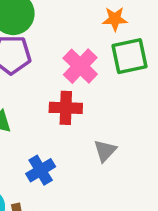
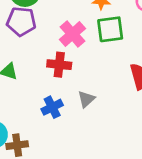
blue cross: (41, 170) -> (52, 107), moved

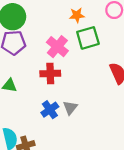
gray triangle: (86, 99) -> (70, 108), moved

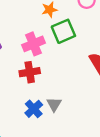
pink cross: (57, 47) -> (33, 44), turned 35

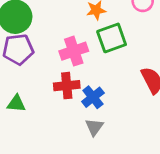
blue cross: (34, 109) -> (93, 97), moved

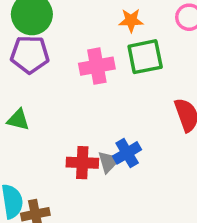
red cross: (67, 86) -> (82, 163), moved
blue cross: (93, 97) -> (127, 153), moved

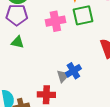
green triangle: (18, 120) -> (18, 42), moved
red cross: (82, 163) -> (46, 95), moved

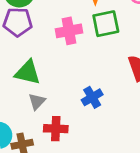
green triangle: (18, 42) -> (28, 72), moved, size x1.5
gray triangle: (63, 76) -> (37, 101), moved

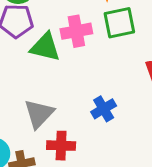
green triangle: (28, 72) -> (45, 47), moved
gray triangle: (37, 101) -> (39, 114), size x1.5

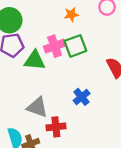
green square: (119, 23) -> (75, 46), moved
gray triangle: (39, 114) -> (37, 107), turned -45

